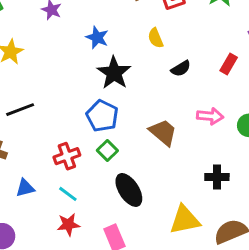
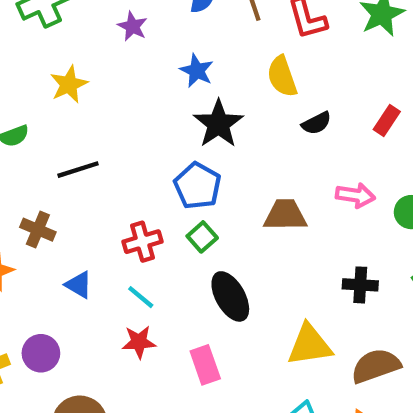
yellow semicircle: (155, 38) -> (282, 76), size x1.4
brown trapezoid: (163, 132) -> (285, 215), turned -44
blue triangle: (25, 188) -> (79, 285), turned 42

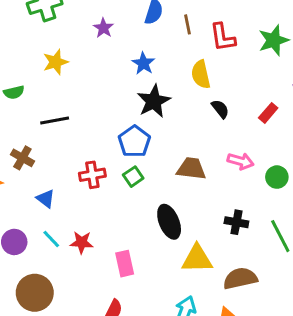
black semicircle: (317, 123) -> (220, 109), turned -108
black ellipse: (230, 296) -> (169, 222), moved
cyan line: (141, 297) -> (51, 239), moved

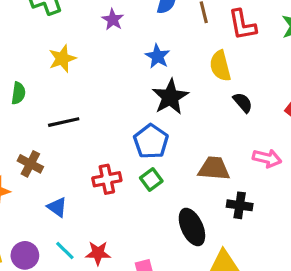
green semicircle: (14, 92) -> (18, 93), turned -66
black cross: (236, 222) -> (240, 205), moved

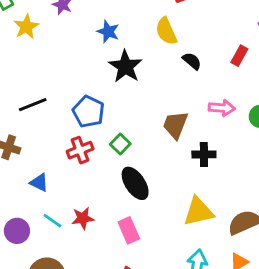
yellow star: (62, 58) -> (26, 27), moved
blue pentagon: (151, 141) -> (89, 112), moved
brown trapezoid: (214, 168) -> (175, 125), turned -64
black ellipse: (192, 227) -> (135, 183), moved

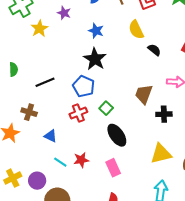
black star: (125, 66) -> (95, 59), moved
purple circle: (17, 231) -> (37, 181), moved

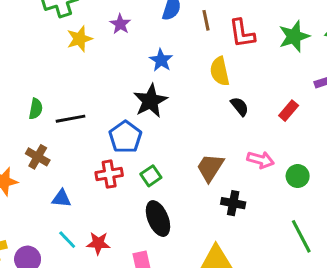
green semicircle: (14, 69) -> (36, 109), moved
blue triangle: (51, 136) -> (61, 199), turned -32

